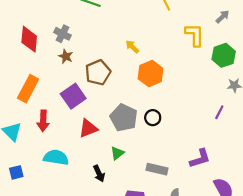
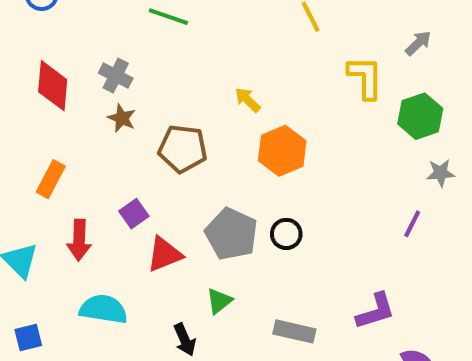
brown pentagon: (98, 73) -> (183, 149), turned 30
orange rectangle: (28, 89) -> (51, 179), size x0.7
purple square: (73, 96) -> (134, 214), moved, size x0.6

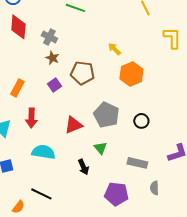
red diamond: (53, 86) -> (18, 27), moved
purple square: (134, 214) -> (54, 85), moved
black circle: (286, 234) -> (141, 121), moved
green triangle: (219, 301) -> (100, 148), turned -32

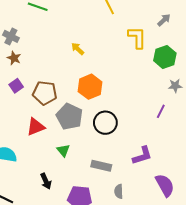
brown pentagon: (82, 73) -> (45, 93), moved
orange hexagon: (131, 74) -> (90, 87), moved
black circle: (141, 121) -> (105, 123), size x1.5
black arrow: (83, 167) -> (46, 181), moved

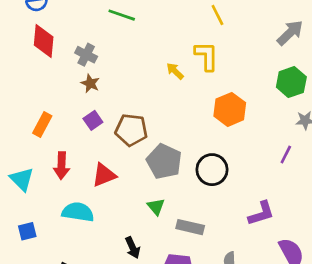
gray arrow: (164, 20) -> (290, 33), size x1.5
yellow L-shape: (137, 37) -> (207, 56), moved
orange hexagon: (90, 87) -> (230, 109), moved
red triangle: (36, 127) -> (104, 175), moved
gray rectangle: (101, 166) -> (190, 227), moved

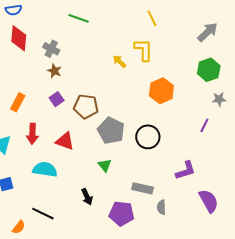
red triangle: (104, 175) -> (65, 141), turned 42
gray rectangle: (190, 227) -> (143, 188), moved

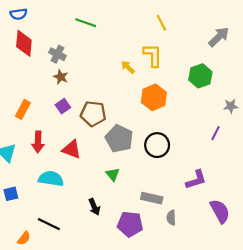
green hexagon: (209, 70) -> (200, 76), moved
orange hexagon: (161, 91) -> (154, 97), moved

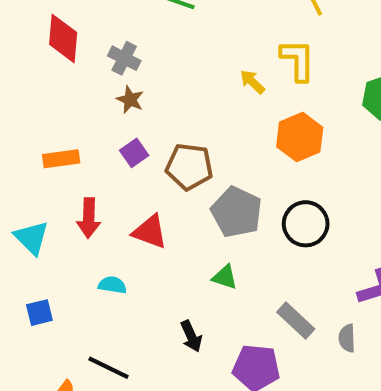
orange rectangle: (23, 109) -> (61, 159), turned 54
green triangle: (113, 174) -> (225, 277), turned -32
cyan semicircle: (51, 179) -> (112, 285), size x0.6
gray rectangle: (152, 198) -> (296, 320), turned 30
gray semicircle: (171, 218) -> (347, 338), moved

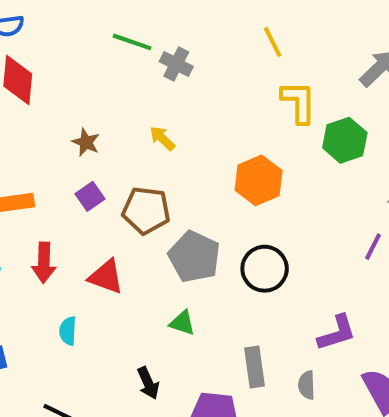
gray cross: (124, 58) -> (176, 64), moved
yellow L-shape: (298, 60) -> (299, 102), moved
yellow arrow: (252, 82) -> (162, 138), moved
cyan semicircle: (112, 285) -> (68, 331), turned -96
gray rectangle: (296, 320) -> (255, 367), turned 39

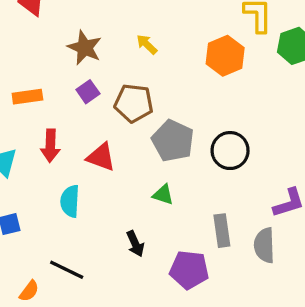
brown star: (86, 142) -> (85, 48), size x1.5
orange hexagon: (259, 180) -> (225, 56), moved
cyan semicircle: (68, 331) -> (70, 201), size x1.4
gray semicircle: (307, 385) -> (264, 245), size x1.5

